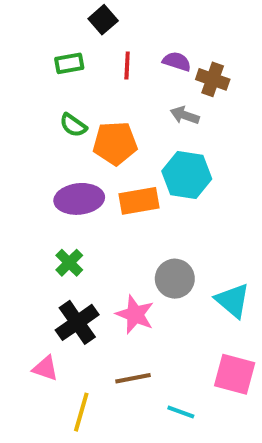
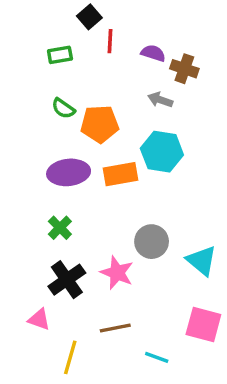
red line: (127, 65) -> (110, 41), moved

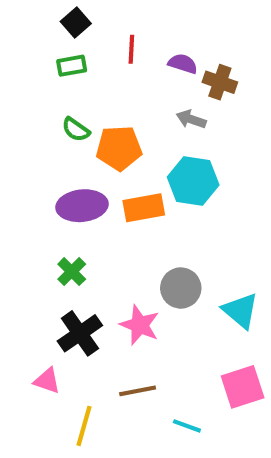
black square: (89, 17) -> (76, 23), moved
pink square: (203, 325) -> (243, 387), turned -33

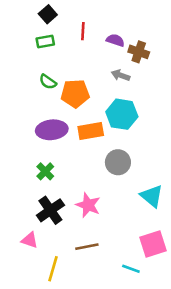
gray circle: (181, 288) -> (118, 162), moved
cyan line: (187, 426) -> (131, 269), moved

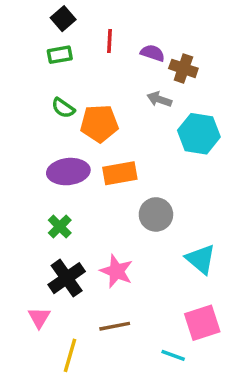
cyan hexagon: (122, 114) -> (199, 134), moved
pink triangle: (30, 240) -> (39, 318), turned 42

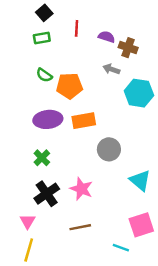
yellow line: (70, 355) -> (29, 250), moved

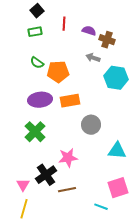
green cross: (42, 158) -> (35, 132), size x1.5
cyan triangle: (140, 181) -> (117, 151), turned -36
pink star: (81, 189) -> (68, 158), turned -30
black cross: (47, 194) -> (46, 175), moved

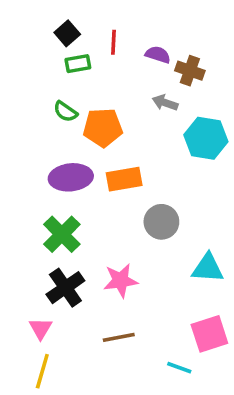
black square: (37, 11) -> (67, 33), moved
green rectangle: (35, 32) -> (78, 64), moved
black cross: (46, 175) -> (65, 288), moved

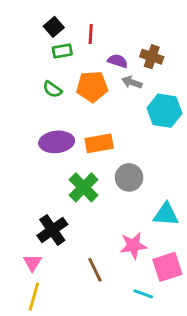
purple semicircle: (158, 55) -> (118, 61), moved
orange pentagon: (103, 128) -> (92, 87), moved
green cross: (62, 234) -> (84, 187), moved
pink star: (121, 280) -> (133, 246), moved
brown line: (119, 337) -> (95, 270), turned 75

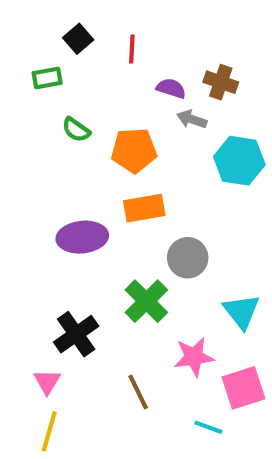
green rectangle: (62, 51) -> (47, 78), moved
orange pentagon: (92, 87) -> (134, 150), moved
purple ellipse: (57, 142) -> (82, 237), moved
green cross: (84, 187) -> (146, 301), moved
cyan triangle: (166, 214) -> (241, 311), turned 48

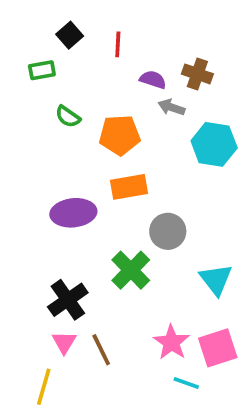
pink star: (194, 357) -> (171, 342), moved, turned -30
pink triangle: (47, 382) -> (64, 342), moved
brown line: (138, 392) -> (101, 350), moved

